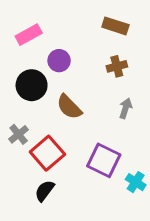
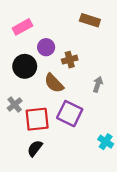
brown cross: (117, 66) -> (70, 60), moved
red square: (47, 153) -> (37, 119), turned 35
purple square: (104, 160) -> (70, 114), moved

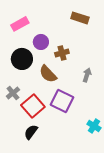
red square: (37, 119) -> (33, 106), turned -35

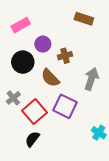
gray arrow: (87, 75) -> (91, 79), size x1.5

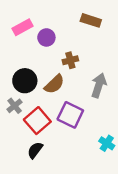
purple circle: (43, 44) -> (46, 37), moved
black circle: (23, 62) -> (25, 81), moved
brown semicircle: (50, 78) -> (54, 84), turned -90

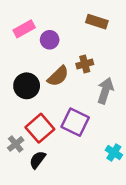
brown cross: (70, 60) -> (85, 64), moved
brown semicircle: (54, 84) -> (58, 76), moved
gray cross: (15, 106) -> (16, 144), moved

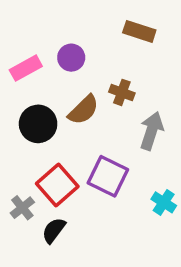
pink rectangle: (24, 29) -> (26, 68), moved
brown cross: (85, 64) -> (122, 92), turned 35
cyan cross: (114, 152) -> (164, 202), moved

